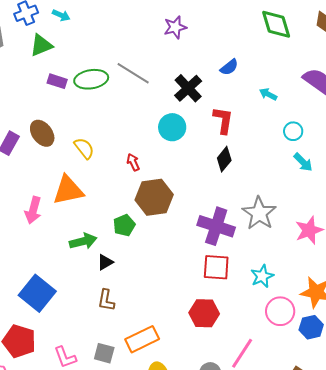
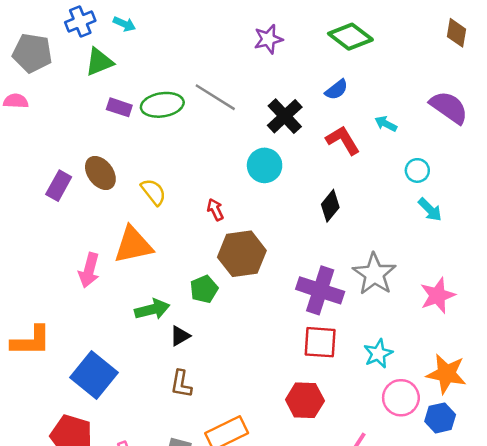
green diamond: (276, 24) -> (350, 37), moved, turned -36
red L-shape: (223, 120) -> (343, 140), moved, turned -40

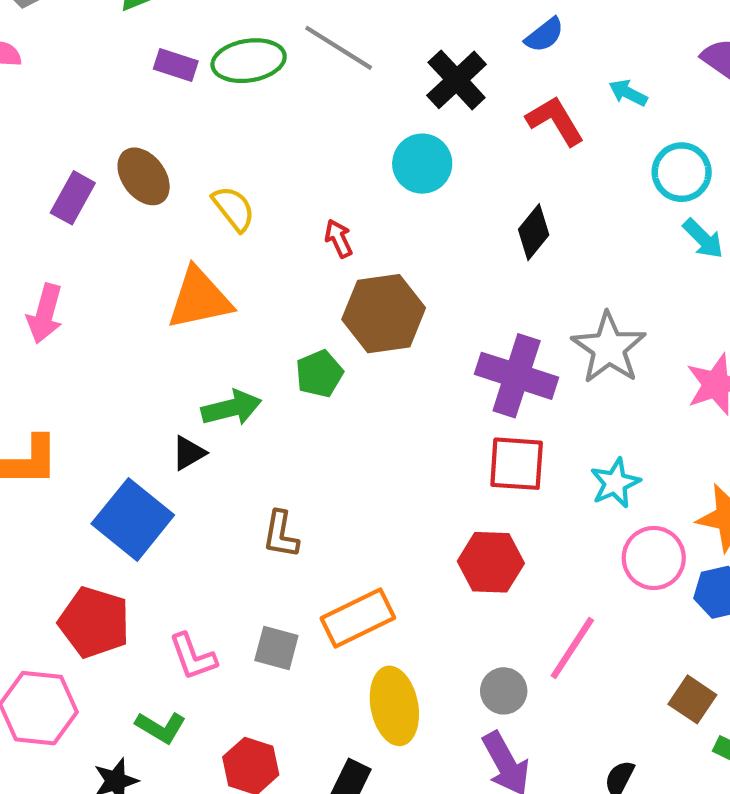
cyan circle: (417, 170) -> (682, 172), size x1.4
pink arrow: (89, 270) -> (45, 314), moved
black triangle: (180, 336) -> (189, 453), moved

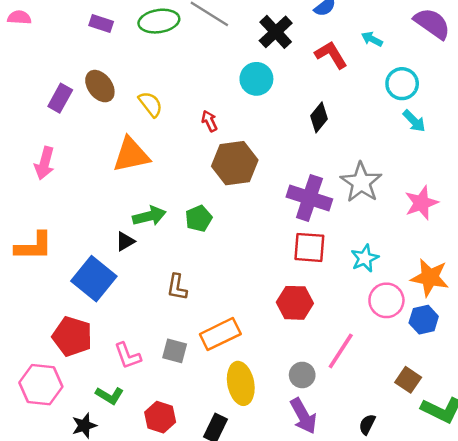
purple rectangle: (176, 65) -> (101, 23), moved
green pentagon: (319, 374) -> (199, 219), moved

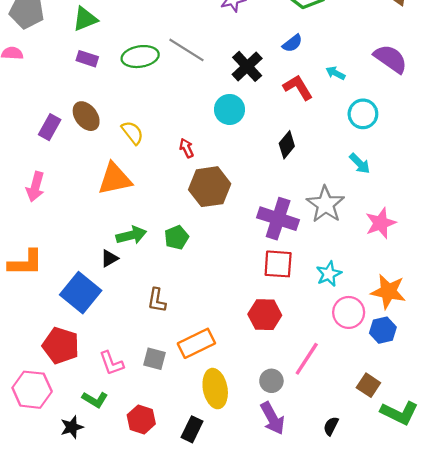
cyan arrow: (414, 121) -> (360, 164), moved

